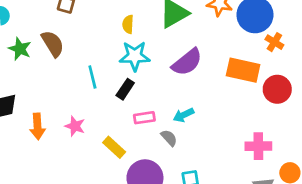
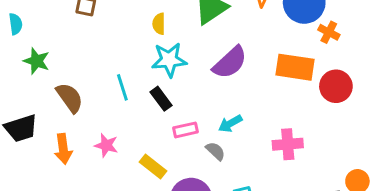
brown semicircle: (53, 44) -> (70, 98), moved
black rectangle: (125, 89) -> (161, 99), turned -66
pink cross: (258, 146) -> (288, 144), moved

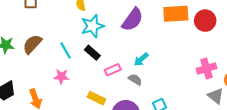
brown semicircle: (70, 98) -> (32, 44), moved, turned -90
pink cross: (288, 144) -> (206, 68), moved
pink star: (106, 145) -> (61, 77), moved

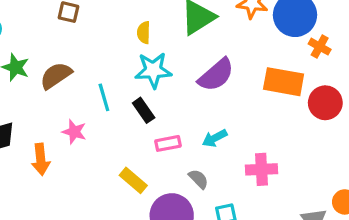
pink cross: (206, 68) -> (261, 169), moved
pink star: (61, 77) -> (74, 132), moved
gray semicircle: (135, 79) -> (198, 179), moved

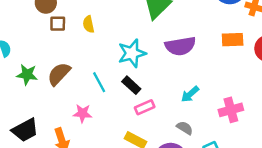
yellow semicircle: (144, 33) -> (88, 24), moved
purple semicircle: (216, 75) -> (180, 46), turned 44
orange rectangle: (284, 82) -> (233, 40), size x0.7
pink rectangle: (168, 143) -> (145, 107), moved

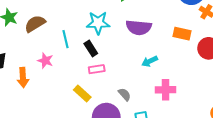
cyan arrow: (190, 94) -> (150, 61), moved

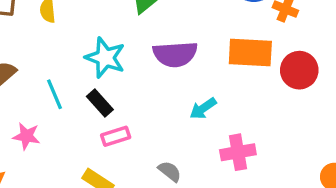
cyan star: (98, 23) -> (105, 58), turned 30
orange rectangle: (182, 34) -> (250, 53), size x1.4

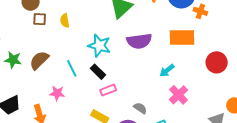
red circle: (299, 70) -> (217, 62), moved
cyan arrow: (203, 108) -> (167, 70), moved
pink cross: (238, 152) -> (178, 95), turned -30

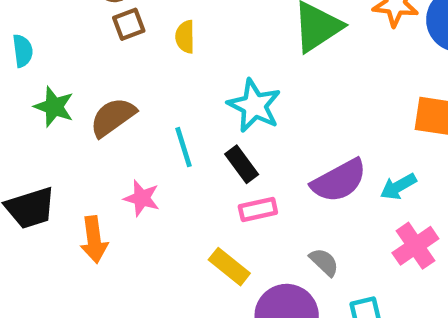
brown square: (40, 19) -> (129, 24), turned -32
purple semicircle: (139, 41) -> (339, 181), moved, turned -30

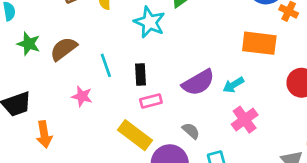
cyan star: (254, 106) -> (149, 22), moved
black rectangle: (242, 164) -> (141, 74), turned 35
orange arrow: (94, 240) -> (44, 134), moved
yellow rectangle: (229, 267) -> (135, 135), size x1.4

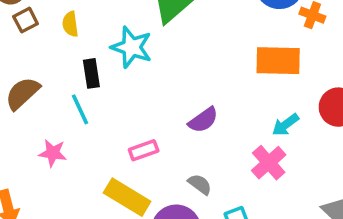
black rectangle: (141, 74) -> (91, 73), moved
purple semicircle: (198, 82) -> (203, 120), size x0.7
cyan arrow: (233, 85) -> (285, 125), moved

